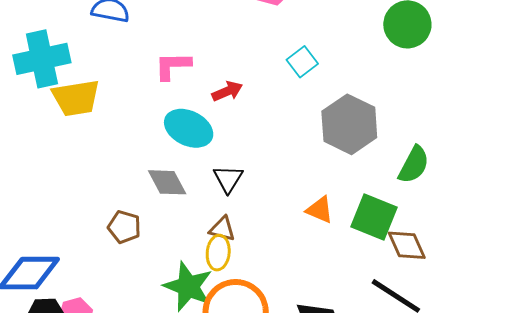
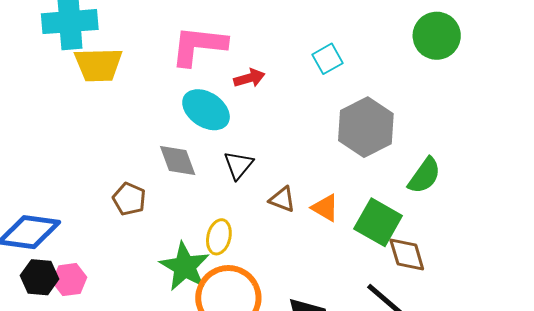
pink L-shape: (173, 66) -> (199, 46), size x1.5
brown triangle: (222, 229) -> (282, 199), moved

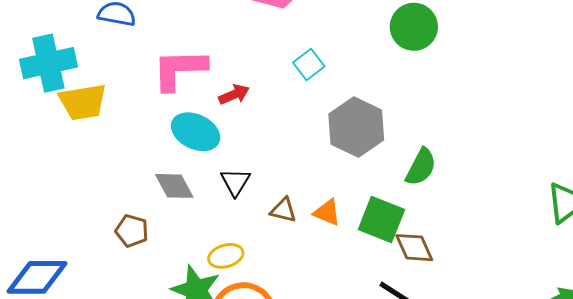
yellow ellipse: (219, 237) -> (226, 256), turned 68

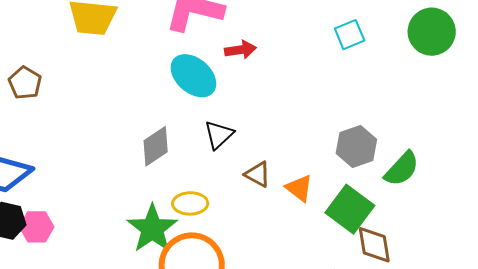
cyan square: (309, 65) -> (350, 35), moved
gray hexagon: (356, 127) -> (356, 146), moved, size x0.7
gray diamond: (174, 186) -> (156, 146), moved, turned 69
brown pentagon: (132, 231) -> (25, 83), moved

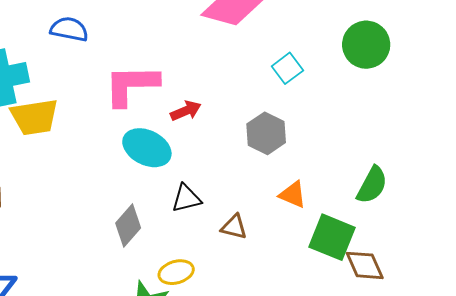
black triangle: (219, 135) -> (186, 198), turned 44
gray hexagon: (356, 146) -> (266, 133), moved
orange triangle: (299, 188) -> (293, 195), moved

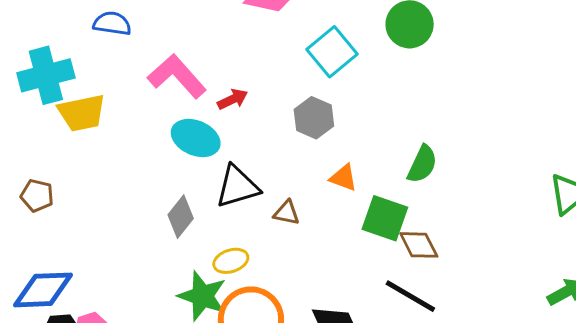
cyan square: (287, 68) -> (332, 52), size x1.6
pink L-shape: (131, 85) -> (177, 76), turned 52
black triangle: (186, 198) -> (237, 187), size x1.5

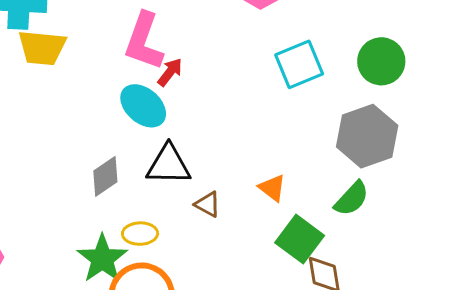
pink L-shape: (177, 76) -> (144, 41), turned -136
red arrow: (233, 99) -> (170, 72), moved, turned -44
gray hexagon: (314, 118) -> (367, 136), moved, size x1.5

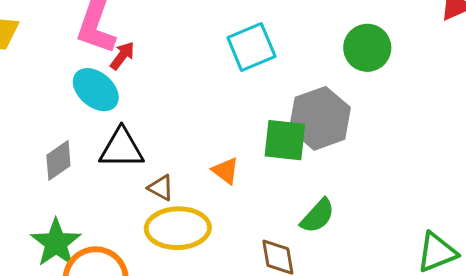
green circle: (381, 61) -> (367, 48), moved
green semicircle: (352, 199) -> (318, 216), moved
yellow ellipse: (140, 234) -> (178, 228), moved, size x1.8
green square: (300, 239) -> (285, 140), moved, turned -30

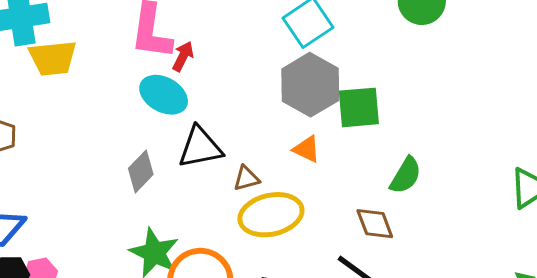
gray hexagon: (320, 118) -> (310, 85), moved
brown triangle: (161, 188) -> (246, 178), turned -32

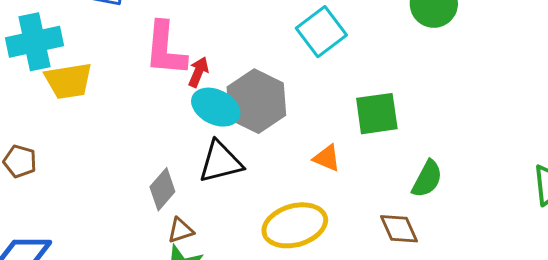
gray hexagon: (310, 85) -> (256, 101), moved
cyan ellipse: (164, 95) -> (216, 107), moved
brown triangle: (246, 178) -> (181, 230), moved

